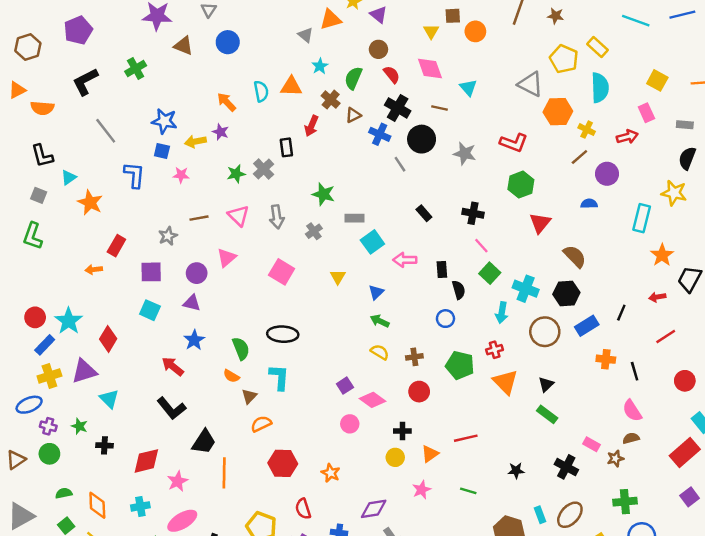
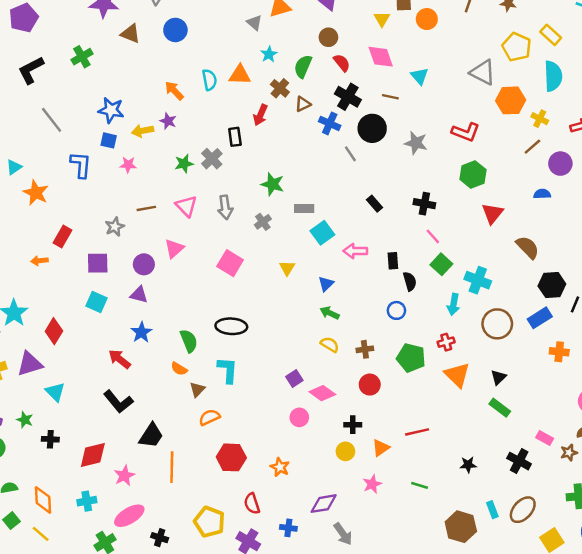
black hexagon: (566, 293) -> (552, 285), moved

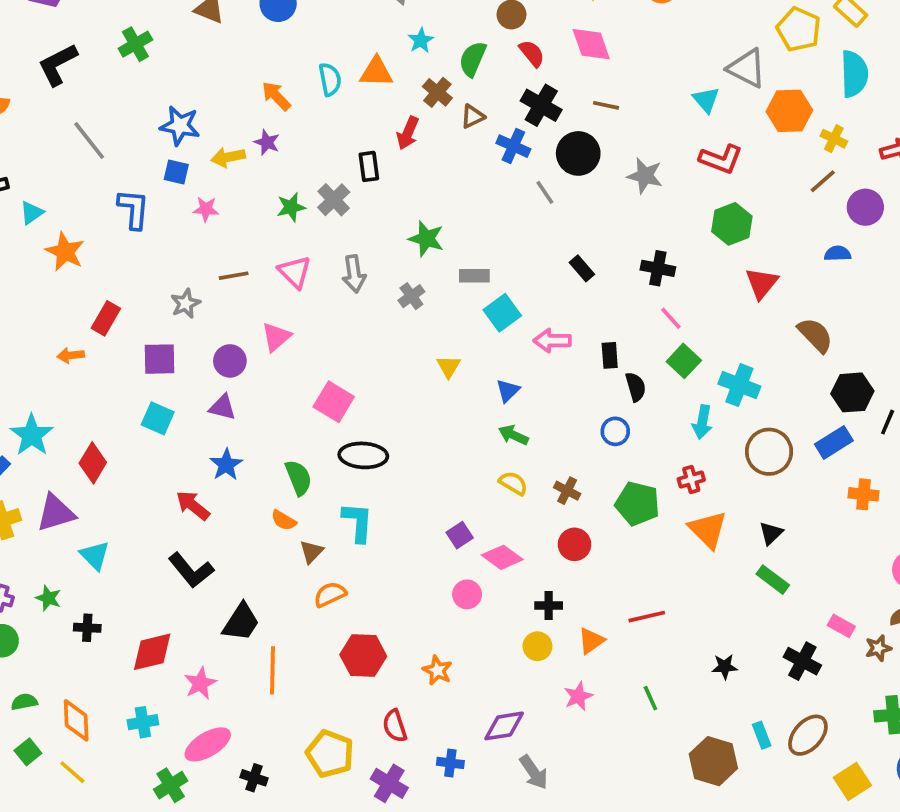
cyan triangle: (420, 76) -> (706, 100), moved
pink square: (230, 263) -> (334, 402), moved
brown cross: (365, 349) -> (567, 491), turned 35
green line: (420, 485) -> (650, 698), turned 49

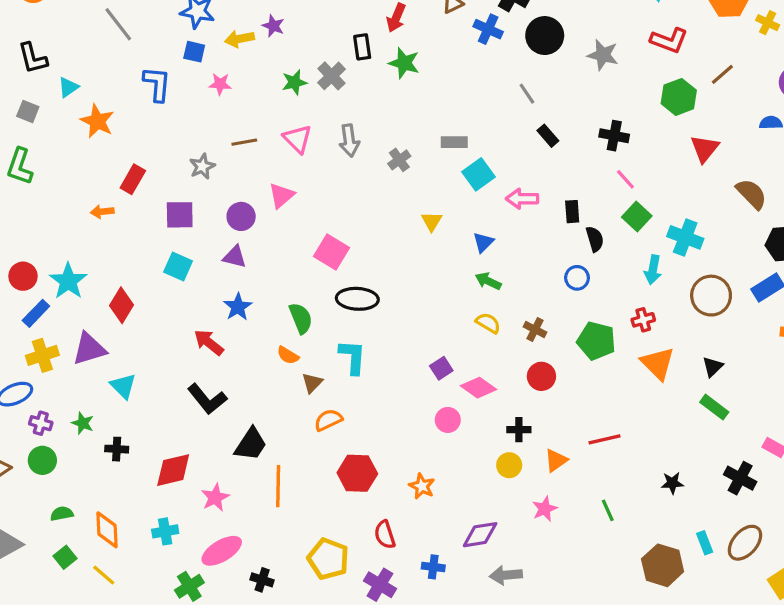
brown line: (823, 181) -> (722, 74), moved
gray line: (545, 192) -> (527, 94), moved
green star: (426, 239) -> (404, 63), moved
gray arrow: (534, 772) -> (506, 575), turned 120

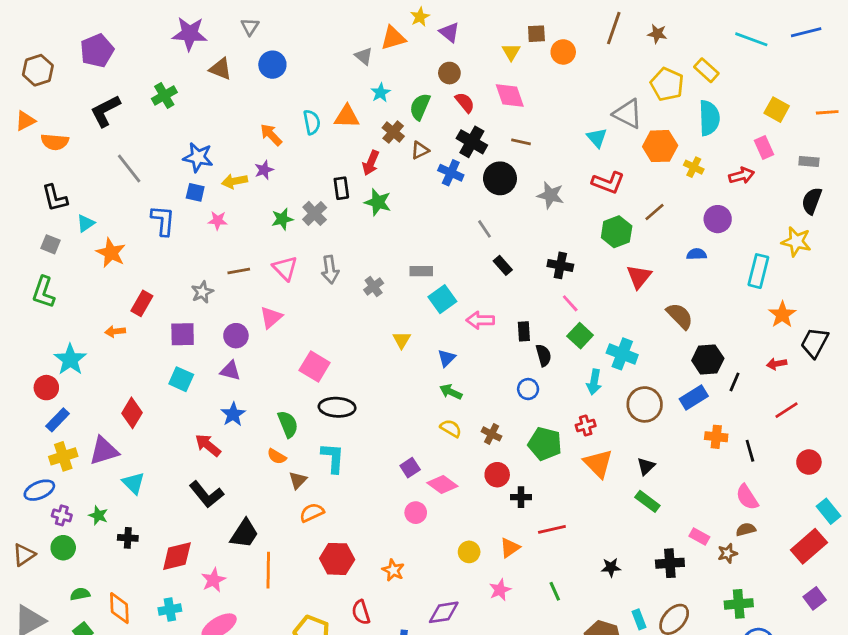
purple star: (273, 26) -> (264, 170), turned 30
cyan star: (68, 281) -> (70, 360), moved
black cross: (519, 430) -> (521, 497), moved
black cross: (740, 478) -> (670, 563), turned -32

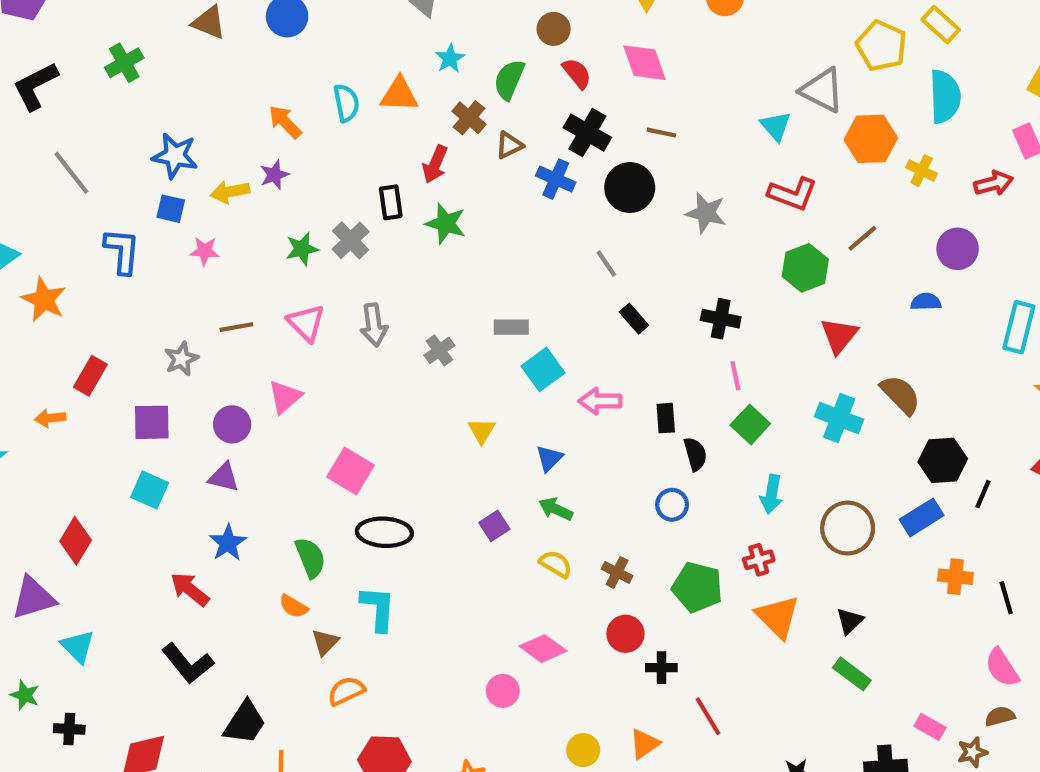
pink line: (570, 303) -> (735, 376), turned 30
cyan cross: (622, 354) -> (839, 418), moved
purple square: (410, 468) -> (494, 526), moved
red line: (552, 529) -> (708, 716), turned 72

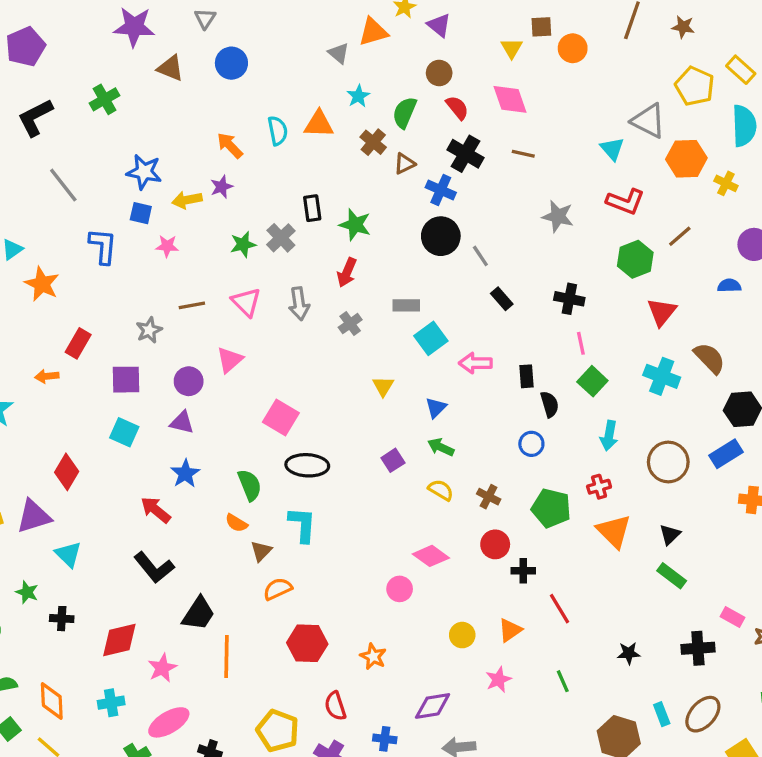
red arrow: (435, 164) -> (347, 272), moved
black circle: (630, 188) -> (441, 236), moved

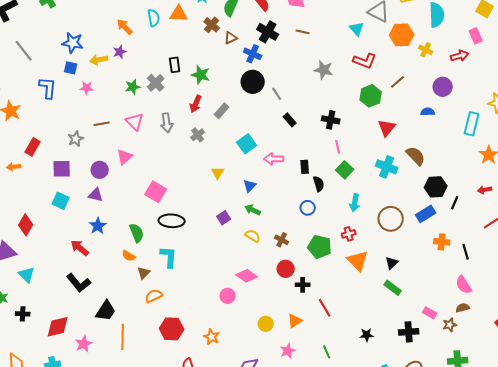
gray rectangle: (406, 305) -> (222, 111), moved, turned -49

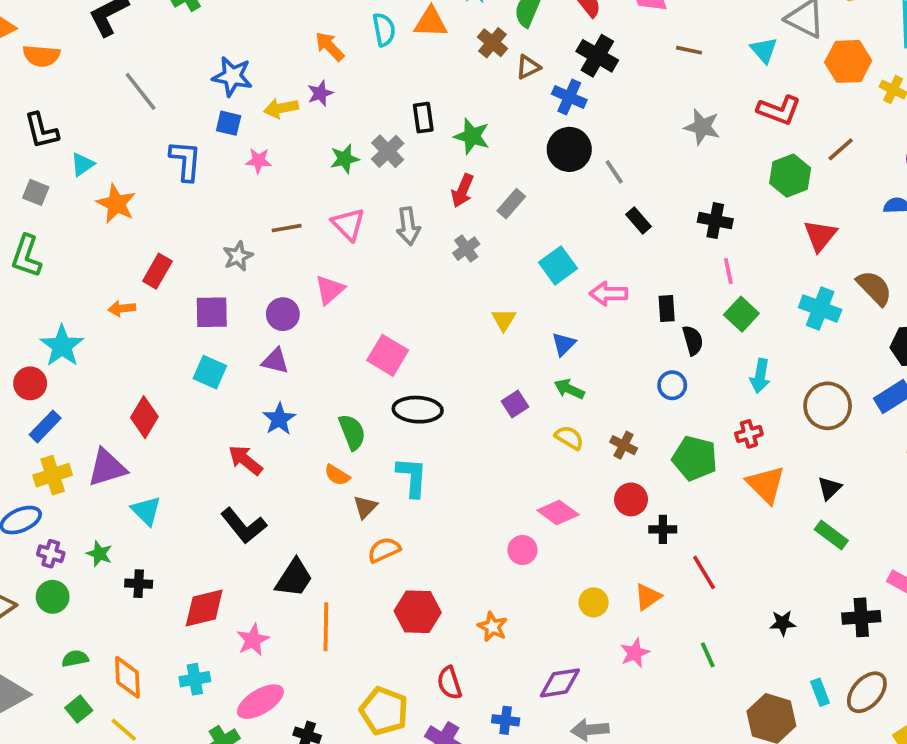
brown line: (303, 32) -> (689, 50), moved

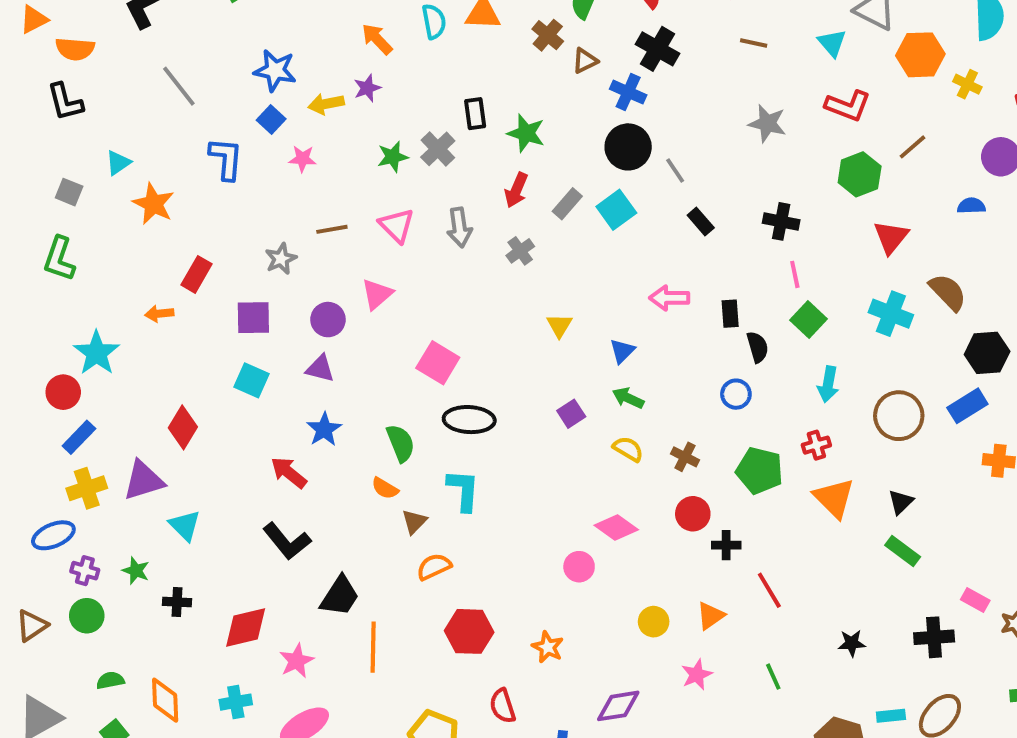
blue square: (229, 123) -> (271, 119), turned 30
black L-shape: (41, 131) -> (65, 102), moved
cyan square: (558, 265) -> (616, 210), moved
cyan rectangle: (820, 692) -> (891, 716), turned -75

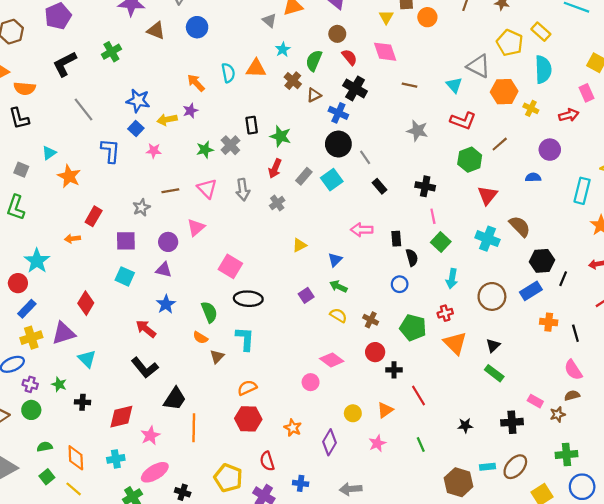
yellow triangle: (559, 325) -> (299, 245), turned 32
orange semicircle: (434, 567) -> (247, 388), moved
purple diamond: (618, 706) -> (329, 442), moved, turned -50

